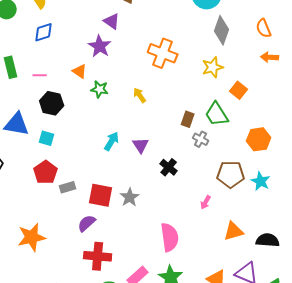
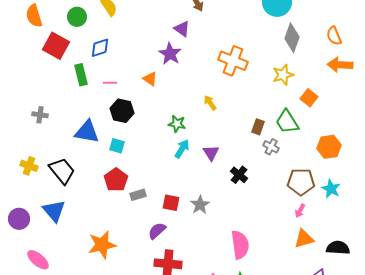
blue diamond: (44, 32) -> (100, 48), moved
orange arrow: (270, 57) -> (340, 65), size x1.4
green star: (100, 89) -> (177, 124), moved
red square: (101, 195) -> (171, 203), size x0.7
pink arrow: (206, 202) -> (300, 211), moved

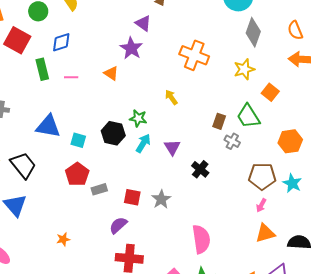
black hexagon: (122, 111) -> (113, 133), moved
orange star: (102, 245) -> (63, 239), size x0.5

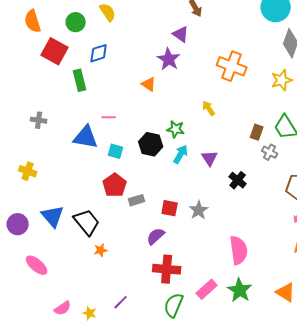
pink line: (71, 77) -> (109, 117), moved
black trapezoid: (23, 165) -> (87, 222), moved

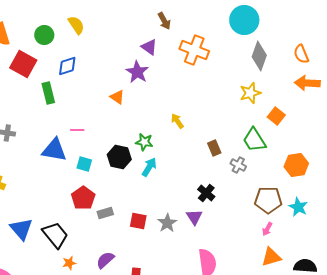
orange cross: (232, 66) -> (194, 50), moved
brown rectangle: (257, 132) -> (214, 148), moved, turned -42
purple triangle: (210, 158) -> (194, 217), moved
purple semicircle: (156, 236) -> (105, 260), moved

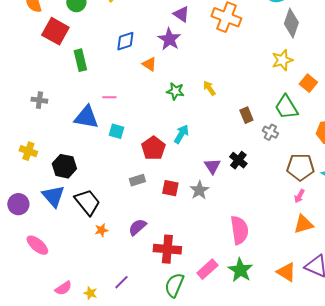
blue diamond: (67, 66) -> (125, 41), moved
green star: (144, 142) -> (175, 91), moved
black hexagon: (119, 157) -> (64, 166), moved
red pentagon: (83, 198) -> (153, 148), moved
purple triangle: (194, 217) -> (212, 166), moved

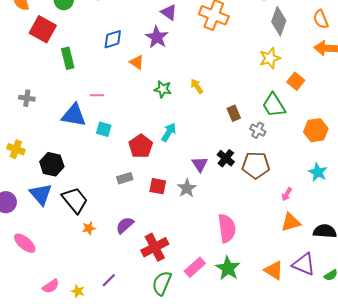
brown pentagon: (300, 167) -> (256, 165), moved
red cross: (167, 249) -> (155, 247), turned -32

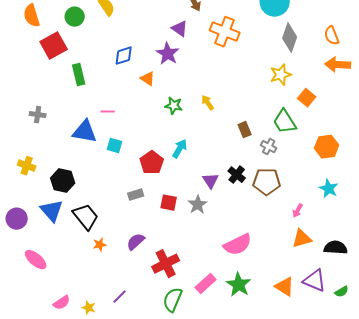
red square: (43, 29) -> (54, 46), turned 32
pink semicircle: (227, 228) -> (238, 245), turned 72

